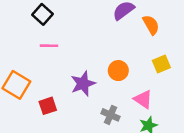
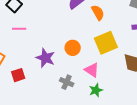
yellow square: (161, 64) -> (106, 43), size x1.6
purple star: (83, 84) -> (45, 58), turned -30

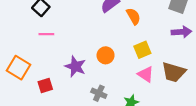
yellow square: (106, 43) -> (142, 50), size x0.7
pink triangle: (92, 70) -> (146, 74), moved

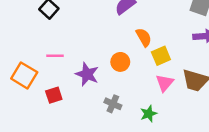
orange semicircle: (133, 16) -> (144, 37), moved
pink line: (46, 34) -> (55, 56), moved
pink triangle: (146, 74) -> (165, 83), turned 36

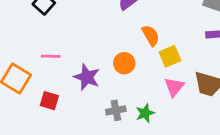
red square: (54, 95) -> (49, 101), turned 35
gray cross: (113, 104) -> (116, 110), turned -35
green star: (149, 114) -> (145, 113), moved

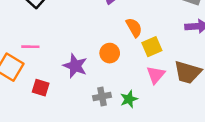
pink line: (51, 56) -> (30, 47), moved

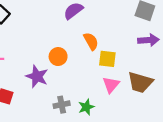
yellow square: (152, 47) -> (107, 59), turned 30
orange circle: (110, 53) -> (58, 57), moved

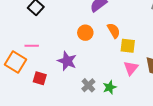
orange circle: (58, 57) -> (85, 33), moved
gray cross: (62, 105) -> (88, 85), turned -32

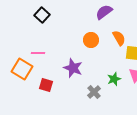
green star: (110, 87) -> (114, 79), moved

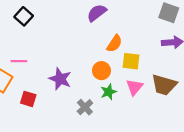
orange semicircle: (119, 38) -> (114, 43), turned 63
orange circle: (91, 40) -> (101, 71), moved

